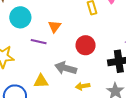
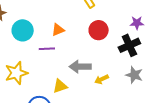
orange triangle: (55, 26) -> (58, 30), turned 48
red circle: (86, 45) -> (99, 30), moved

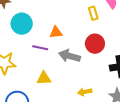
gray arrow: (80, 67) -> (69, 56), moved
yellow triangle: (60, 86) -> (44, 78), moved

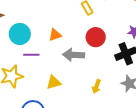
purple line: (40, 48) -> (31, 55), moved
yellow arrow: (85, 92) -> (96, 86), turned -48

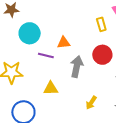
purple line: (31, 55) -> (46, 56), moved
gray arrow: (74, 55) -> (77, 67), turned 85

